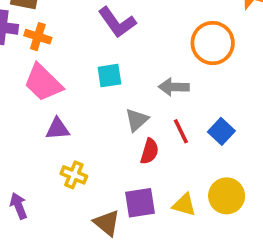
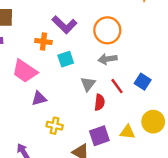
orange cross: (38, 37) -> (43, 41), moved
orange circle: (213, 43) -> (107, 30), moved

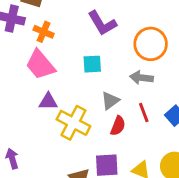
orange cross: (43, 41) -> (44, 32), moved
yellow cross: (55, 126) -> (73, 123), moved, size x1.6

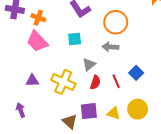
purple triangle: (48, 102) -> (32, 81), moved
red line: (144, 113) -> (116, 81), moved

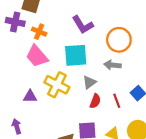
cyan square: (75, 39) -> (76, 55), size x1.6
yellow cross: (63, 82) -> (57, 85), moved

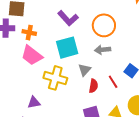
purple triangle: (30, 96) -> (34, 102), moved

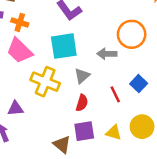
orange circle: (104, 25) -> (132, 34), moved
red semicircle: (93, 86) -> (82, 103), moved

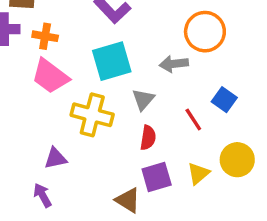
yellow triangle: (114, 133) -> (198, 173), turned -49

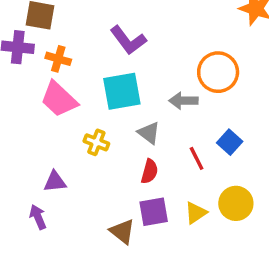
gray triangle: (143, 99) -> (149, 133), turned -40
yellow cross: (92, 115) -> (96, 142), size x0.6

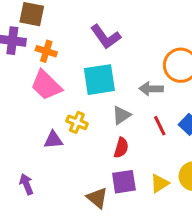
gray triangle: (149, 133) -> (121, 115), turned 48
red line: (197, 158) -> (160, 126), moved
purple triangle: (55, 182) -> (53, 140), moved

